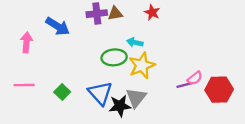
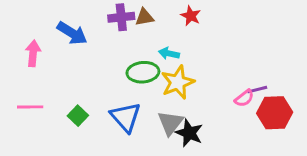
purple line: (184, 85) -> (257, 90), moved
black star: (120, 106) -> (189, 133), moved, turned 30

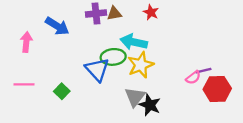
cyan arrow: (169, 53) -> (134, 42), size x1.6
blue triangle: (126, 117) -> (97, 70), moved

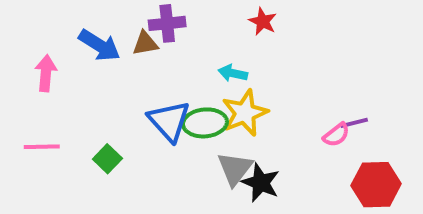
brown triangle: (114, 13) -> (145, 43), moved
cyan arrow: (134, 42) -> (233, 73), size x0.6
green ellipse: (113, 57) -> (205, 123), moved
red hexagon: (217, 89) -> (376, 185), moved

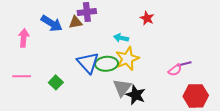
red star: (263, 21) -> (147, 18), moved

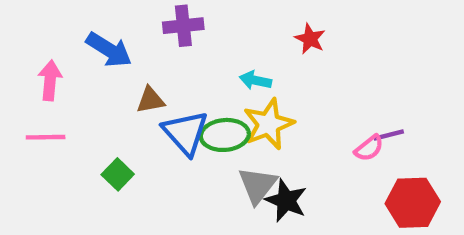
brown triangle: (75, 22) -> (151, 100), moved
pink line: (22, 76) -> (46, 137), moved

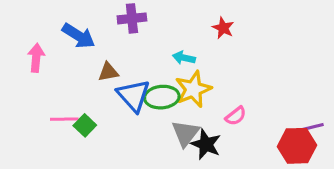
purple line: (389, 135) -> (313, 127), moved
pink line: (46, 137) -> (64, 119), moved
pink semicircle: (369, 148) -> (236, 116), moved

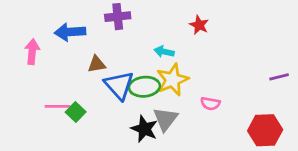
blue arrow: (79, 36) -> (70, 32), turned 144
pink semicircle: (236, 116) -> (210, 104), turned 48
purple line: (313, 127) -> (279, 77), moved
black star: (206, 144) -> (144, 129), moved

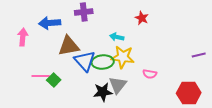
brown triangle: (97, 64) -> (69, 46), size x1.6
yellow star: (172, 80) -> (123, 57), turned 30
black star: (144, 129) -> (103, 92), turned -30

